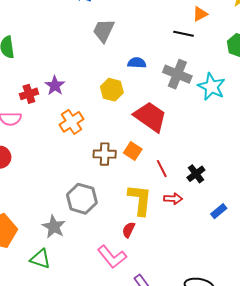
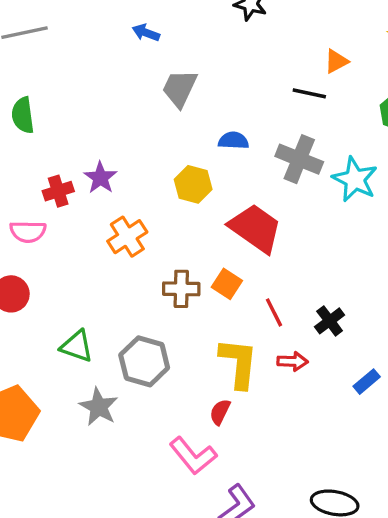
green triangle: (40, 259) -> (77, 346), moved

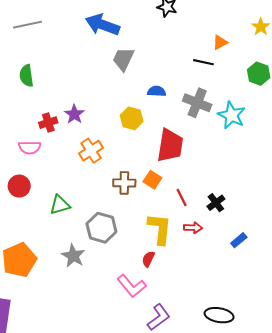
blue arrow: (146, 33) -> (102, 25), size x2.0
red trapezoid: (255, 228) -> (170, 145), turned 64
green triangle: (77, 346) -> (60, 205), moved, turned -35

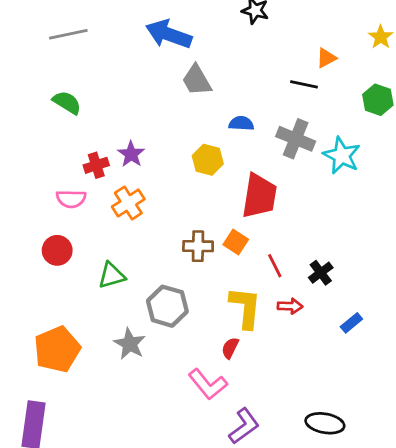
gray trapezoid: (123, 59) -> (197, 80), turned -55
green semicircle: (26, 76) -> (67, 103), turned 130
orange cross: (91, 151) -> (128, 203), moved

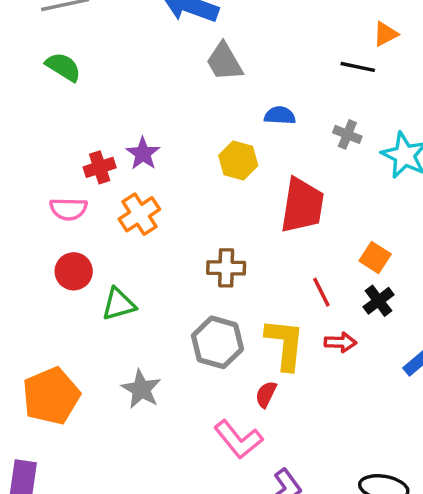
green semicircle: (67, 103) -> (63, 67), moved
gray cross: (296, 139) -> (347, 134), size x0.6
orange square: (236, 242) -> (375, 257), moved
red circle: (57, 250) -> (74, 271), moved
gray hexagon: (167, 306) -> (217, 342), moved

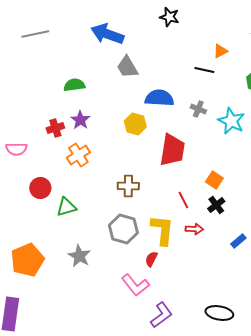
green semicircle: (63, 67) -> (74, 85), moved, turned -40
blue semicircle: (280, 115) -> (159, 98), size x1.6
pink semicircle: (68, 209) -> (16, 149), moved

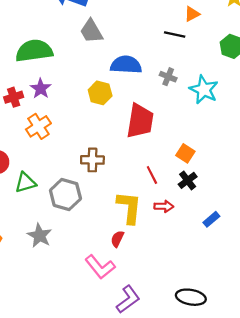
green semicircle: (74, 85) -> (34, 51), size x1.6
gray hexagon: (123, 229) -> (65, 194), moved

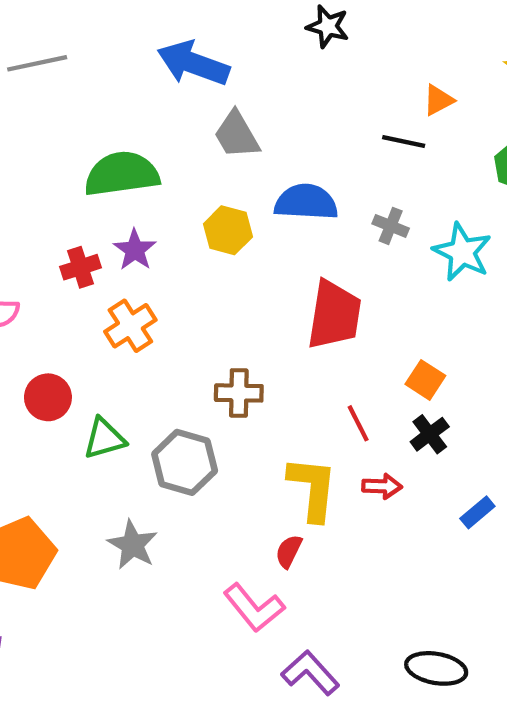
yellow hexagon: (100, 93) -> (228, 230), moved
purple L-shape: (128, 299) -> (310, 673), turned -96

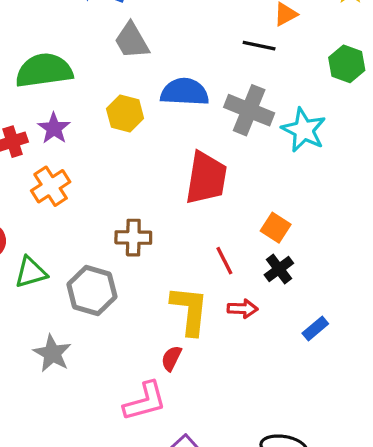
gray cross: (391, 226) -> (249, 110), size x1.8
pink L-shape: (254, 608) -> (145, 401), turned -66

